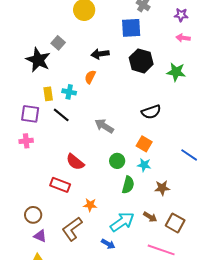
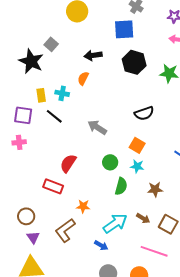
red semicircle: (75, 162) -> (68, 163), turned 84
purple triangle: (40, 236) -> (33, 237), turned 32

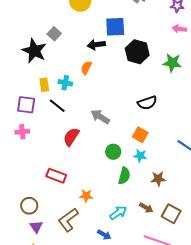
blue square: (124, 29) -> (115, 27), moved
red semicircle: (68, 163) -> (71, 137), moved
cyan arrow: (115, 223) -> (118, 213), size x0.7

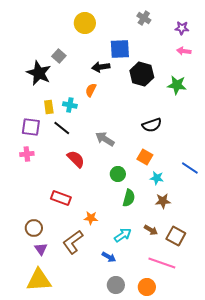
red semicircle: (71, 137) -> (76, 159), turned 102
cyan star: (140, 156) -> (157, 178), moved

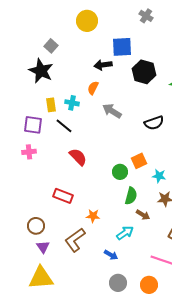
gray square: (59, 56) -> (51, 46), moved
gray arrow: (105, 139) -> (112, 111), moved
orange square: (145, 157) -> (139, 161), moved, turned 35
brown arrow: (151, 230) -> (143, 215), moved

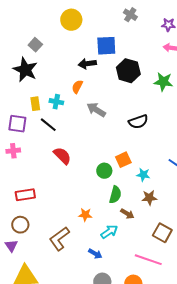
red rectangle: (63, 196) -> (25, 195), moved, turned -30
orange star: (93, 216) -> (85, 215), moved
purple triangle: (43, 247) -> (11, 246), moved

